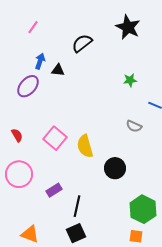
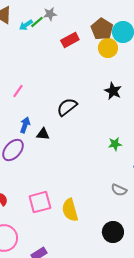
black star: (128, 27) -> (113, 91), size x0.7
pink square: (55, 138) -> (40, 202), turned 35
black circle: (115, 168) -> (113, 232), moved

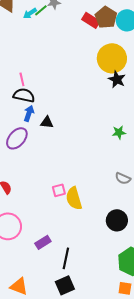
red rectangle: (70, 40) -> (91, 20), moved, turned 60
yellow circle: (108, 48) -> (112, 58), moved, size x1.5
pink line: (18, 91) -> (22, 79), turned -48
black semicircle: (67, 107) -> (24, 95), moved, turned 50
pink square: (40, 202) -> (59, 190), moved, size x0.6

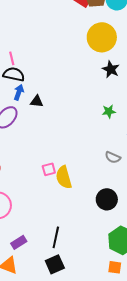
black star: (117, 79) -> (111, 69), moved
purple rectangle: (43, 242) -> (19, 242), moved

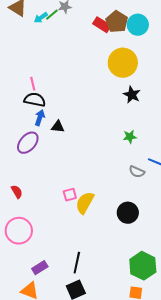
gray semicircle: (113, 157) -> (137, 172), moved
yellow semicircle: (64, 177) -> (85, 203), turned 45
black circle: (107, 199) -> (128, 213), moved

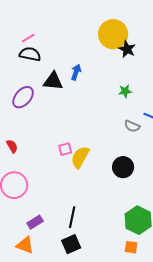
yellow circle: (123, 63) -> (113, 34), moved
pink line: (33, 84) -> (28, 38), turned 72
blue arrow: (40, 118) -> (76, 72), moved
black triangle: (58, 127) -> (53, 81), size x1.5

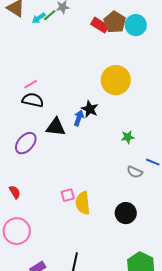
black star: (127, 49) -> (90, 109), moved
yellow semicircle: (80, 157) -> (83, 203), turned -35

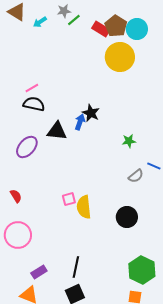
green line: (50, 15) -> (74, 20), moved
yellow circle: (116, 80) -> (120, 57), moved
gray semicircle: (135, 172) -> (136, 176), turned -63

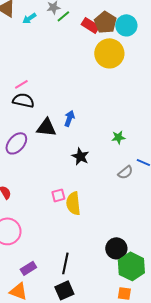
black star: (91, 113) -> (80, 156), moved
black circle: (127, 217) -> (116, 248), moved

